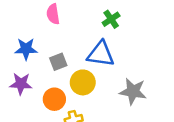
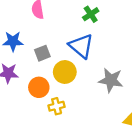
blue triangle: (101, 54) -> (81, 46), turned 32

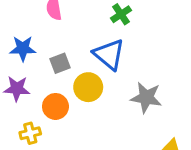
yellow cross: (57, 106) -> (30, 133), moved

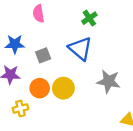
yellow circle: (88, 87) -> (63, 88), moved

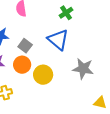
gray square: (43, 55) -> (25, 46), turned -32
orange circle: (40, 88) -> (22, 65), moved

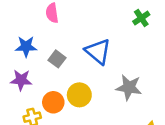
green cross: (66, 13) -> (141, 18), moved
orange circle: (22, 65) -> (53, 102), moved

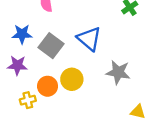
gray square: (57, 59) -> (51, 46), size x1.5

